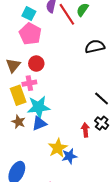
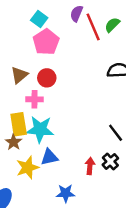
cyan square: (29, 14) -> (39, 19), moved
yellow rectangle: (18, 95) -> (19, 124), moved
blue triangle: (39, 123) -> (49, 157), moved
yellow star: (58, 148) -> (28, 168), moved

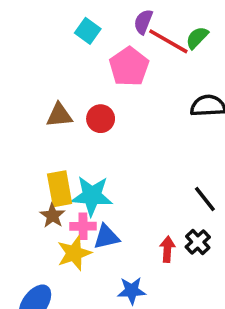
red line: (93, 27) -> (168, 41), turned -36
pink pentagon: (46, 42) -> (129, 67), moved
brown triangle: (19, 75) -> (59, 115), turned 36
pink cross: (35, 99) -> (83, 226), moved

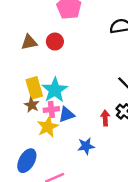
cyan star: (92, 196) -> (55, 90), turned -30

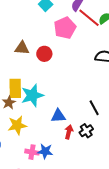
pink cross: (51, 109) -> (32, 152), moved
blue triangle: (67, 114) -> (58, 116), moved

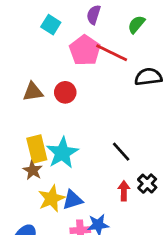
red line: (89, 18) -> (112, 53), moved
black line: (94, 108) -> (121, 152), moved
blue triangle: (58, 116) -> (73, 200), moved

